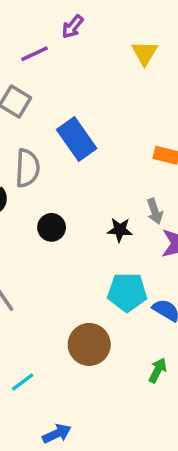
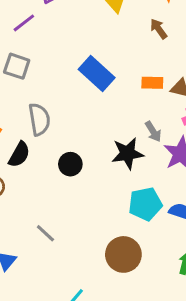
blue rectangle: (77, 139) -> (97, 74), moved
black star: (120, 230) -> (127, 153), size x1.5

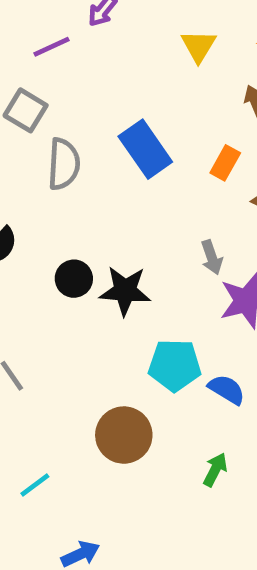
orange rectangle: (152, 83) -> (225, 163), moved, turned -75
gray semicircle: (39, 119) -> (64, 164), moved
black star: (127, 153) -> (125, 291), moved

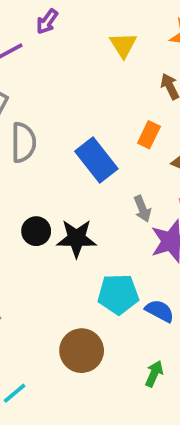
blue rectangle: (145, 149) -> (96, 160), moved

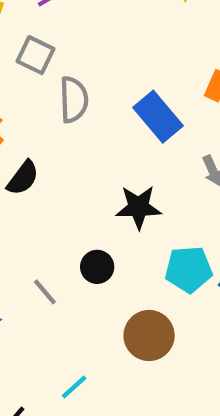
black circle: (36, 231) -> (97, 267), moved

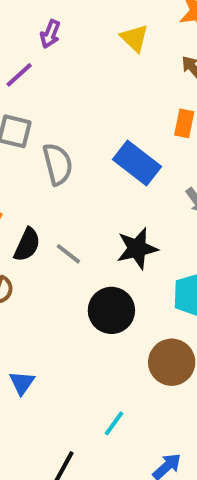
black circle: (97, 267) -> (111, 310), size x1.5
gray line: (45, 292) -> (68, 254), moved

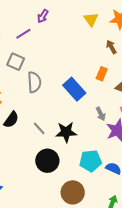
yellow triangle: (134, 38) -> (91, 19), moved
gray line: (68, 254) -> (39, 128), moved

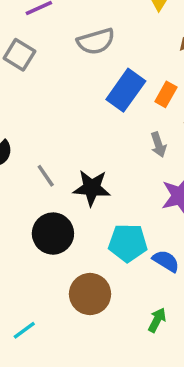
gray semicircle: (34, 82) -> (96, 41), moved, turned 70
blue rectangle: (74, 89) -> (126, 90), moved, turned 70
gray arrow: (101, 114) -> (158, 145), moved

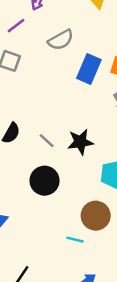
black circle: (53, 234) -> (45, 181), moved
cyan line: (24, 330) -> (75, 240), moved, turned 63

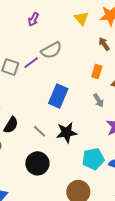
purple line: (16, 26) -> (31, 63), moved
blue rectangle: (89, 69) -> (58, 96), moved

